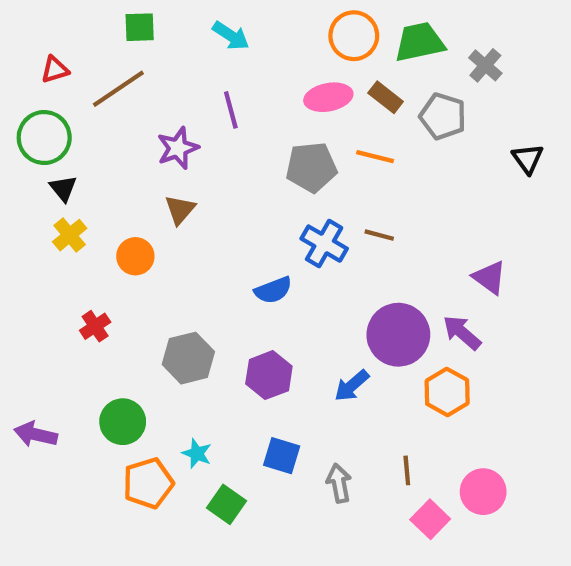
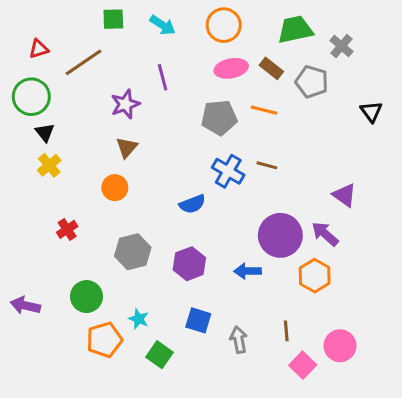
green square: (140, 27) -> (113, 19), moved
orange circle: (354, 36) -> (224, 25), moved
orange circle: (135, 256) -> (115, 188), moved
blue arrow: (352, 386) -> (248, 271), turned 40

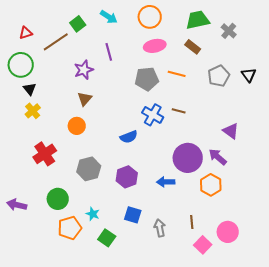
green square: (113, 19) -> (78, 24), moved, turned -35
brown rectangle: (271, 68) -> (193, 47), moved
gray pentagon: (312, 82) -> (219, 76), moved, turned 30
red cross: (67, 229) -> (45, 154), size x1.6

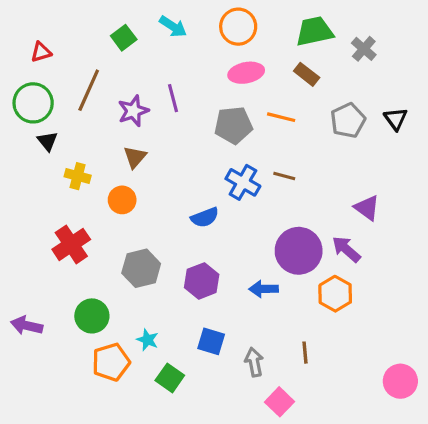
brown line: (56, 42) -> (89, 90), moved, turned -32
purple line: (109, 52) -> (173, 98), moved
yellow cross: (33, 111) -> (78, 176), moved, turned -35
pink circle: (228, 232) -> (400, 381), moved
pink square: (203, 245) -> (280, 402), moved

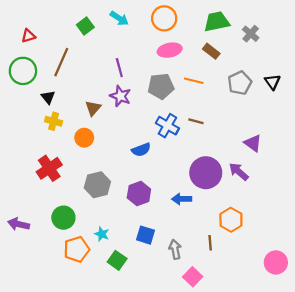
purple star: (133, 111) -> (120, 96), moved, turned -30
black triangle: (47, 141) -> (48, 97), moved
orange hexagon: (335, 294) -> (231, 220), moved

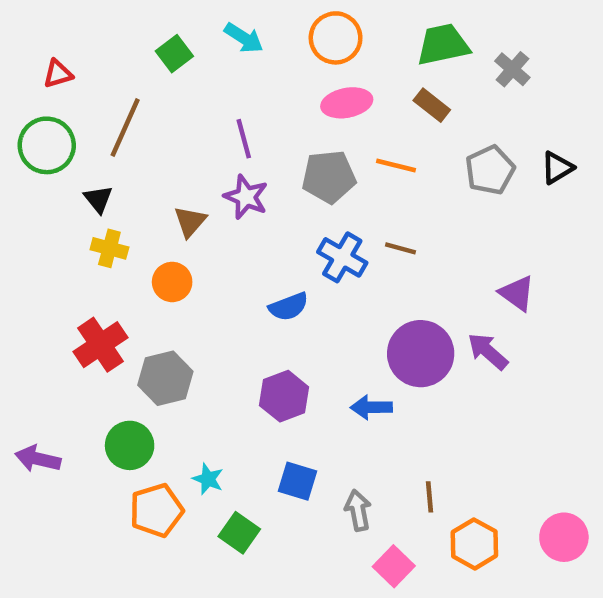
black triangle: (273, 82) -> (557, 168), turned 35
gray hexagon: (97, 185) -> (165, 378), moved
orange hexagon: (231, 220) -> (474, 544), moved

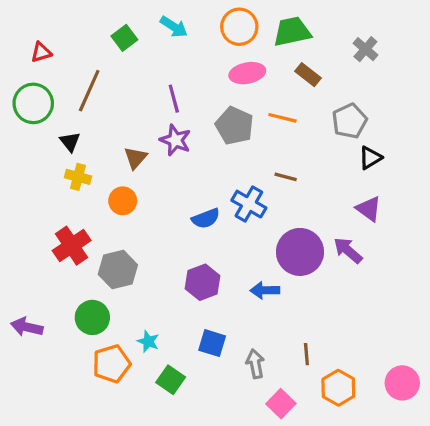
green trapezoid: (443, 45) -> (292, 32), moved
black triangle: (557, 168) -> (370, 158), moved
gray pentagon: (329, 177) -> (235, 126), turned 30
blue cross: (342, 257) -> (249, 204), moved

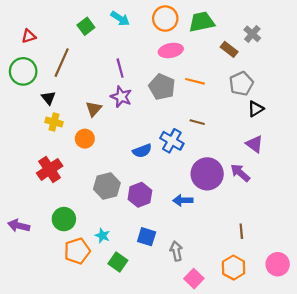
brown rectangle: (308, 75) -> (229, 49), moved
gray hexagon: (118, 270) -> (107, 186), moved
brown line: (306, 354) -> (241, 231), moved

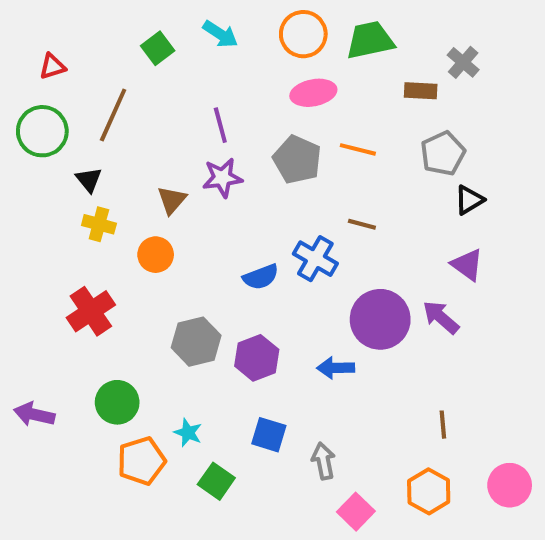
brown rectangle: (229, 49) -> (421, 91), turned -35
purple star: (121, 97) -> (222, 178), turned -30

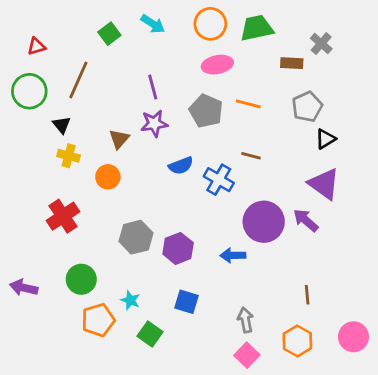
purple triangle: (467, 265) -> (324, 184), size x1.4
blue semicircle: (261, 277) -> (181, 166), moved
gray arrow: (323, 461) -> (245, 320), moved

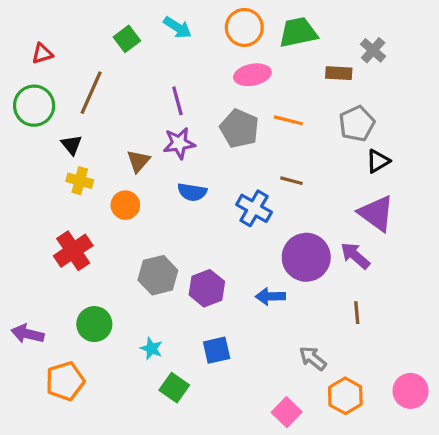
blue semicircle: (181, 166) -> (192, 192), moved, turned 30
brown line: (307, 295) -> (357, 313), moved
blue square: (186, 302) -> (217, 350), turned -30
orange pentagon: (98, 320) -> (65, 381), moved
gray arrow: (245, 320) -> (313, 358), moved, turned -40

